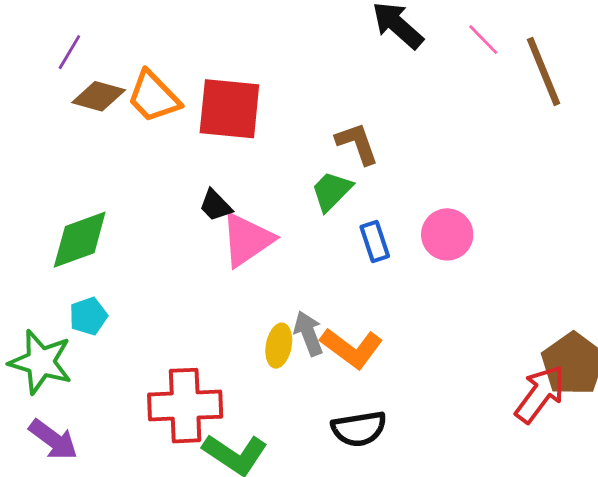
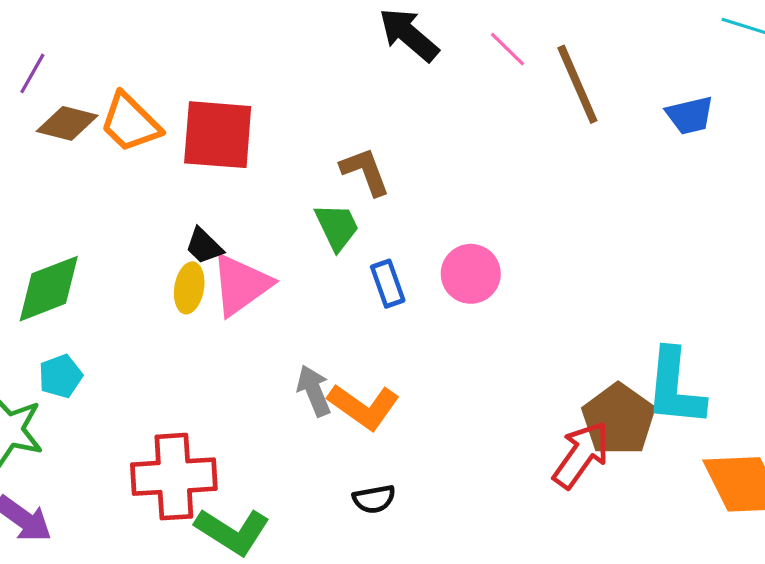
green trapezoid: (332, 191) -> (337, 227), turned 111
yellow ellipse: (279, 346) -> (189, 288), moved
black semicircle: (359, 429) -> (374, 499), size x0.7

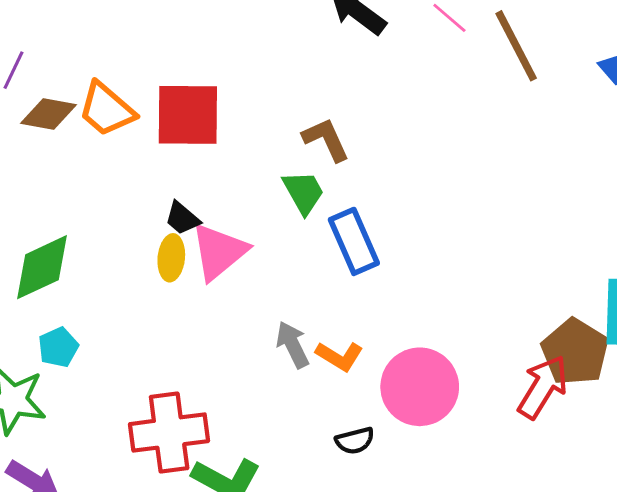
pink circle: (471, 274) -> (420, 387), moved, size x1.4
blue rectangle: (388, 284) -> (354, 241), size x1.5
orange L-shape: (364, 407) -> (339, 356), size x0.7

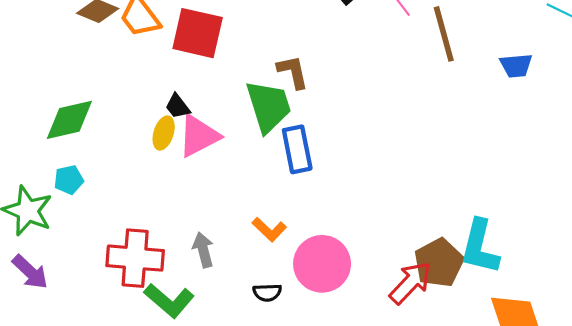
green trapezoid: (304, 192) -> (269, 106), size x1.6
gray arrow: (293, 345) -> (203, 250), moved

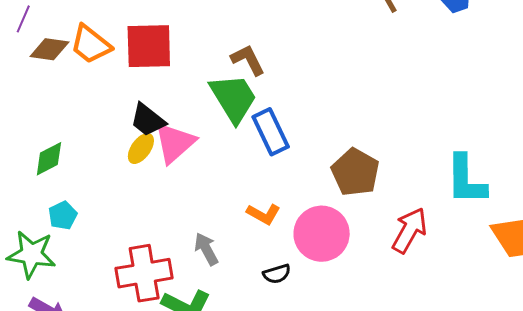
black trapezoid: (178, 106) -> (148, 120), size x1.4
green diamond: (69, 120) -> (49, 159), size x0.7
yellow ellipse: (164, 133) -> (141, 148), turned 32
brown pentagon: (439, 263) -> (355, 172), moved

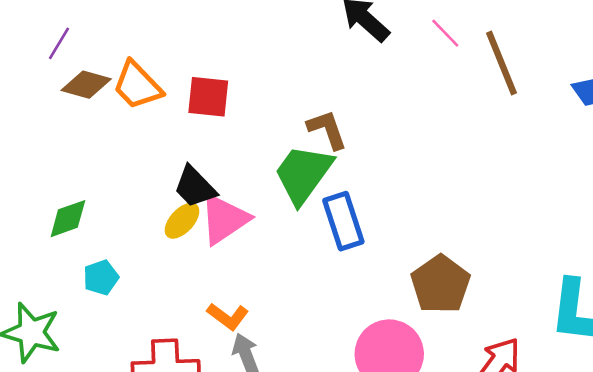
red square: (149, 46) -> (208, 97), size x0.7
green trapezoid: (233, 98) -> (303, 174), turned -120
orange L-shape: (263, 214) -> (228, 316), moved
cyan pentagon: (63, 215) -> (101, 277), moved

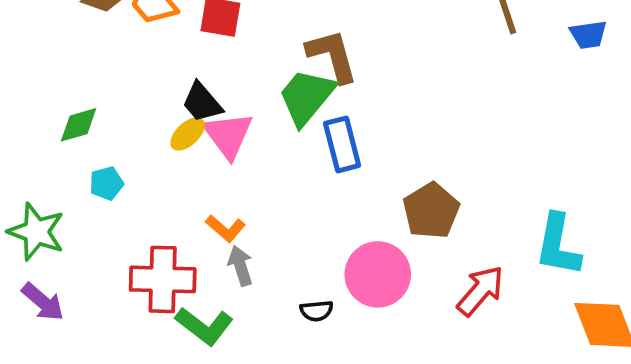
brown L-shape: (327, 130) -> (332, 56), size x1.4
pink triangle: (224, 219) -> (228, 135), turned -36

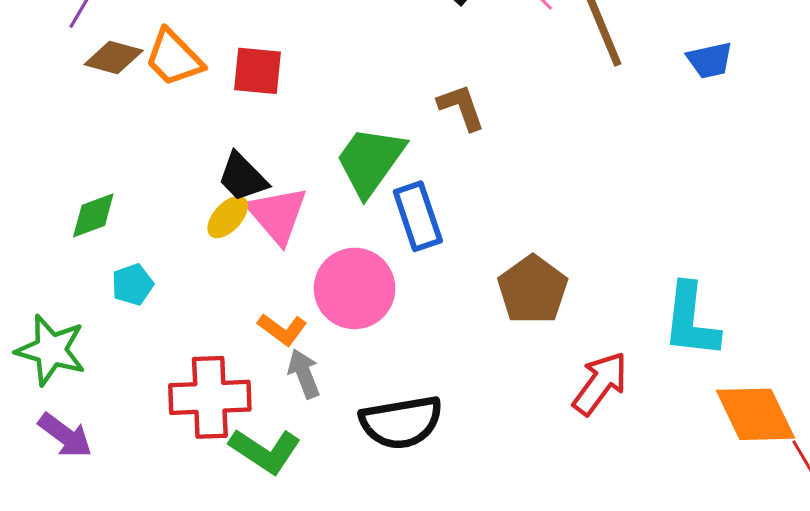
brown L-shape: (332, 56) -> (461, 107), moved, size x0.7
pink circle: (378, 274) -> (355, 288), moved
black semicircle: (317, 311) -> (401, 422), size x2.0

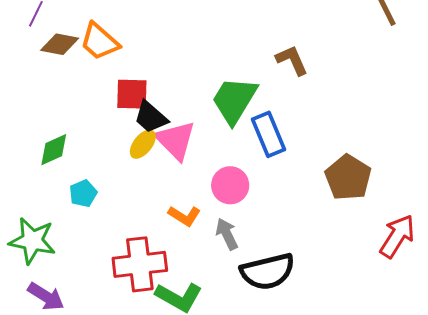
red square: (257, 71) -> (132, 94), moved
pink circle: (355, 288) -> (230, 185), size x0.7
gray arrow: (304, 374) -> (227, 234), moved

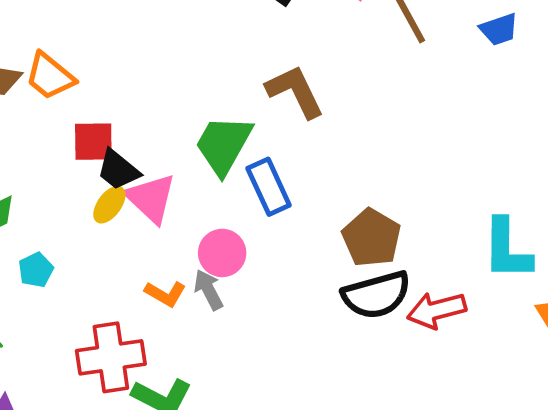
brown L-shape: (292, 60) -> (295, 91), size x1.4
gray arrow: (227, 234) -> (208, 290), moved
red arrow: (397, 236) -> (437, 310), turned -135
black semicircle: (268, 271) -> (376, 295), moved

